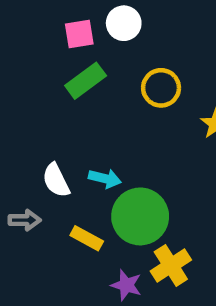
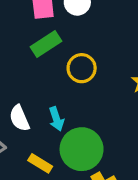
yellow circle: (161, 88) -> (82, 68), moved
cyan arrow: (105, 178) -> (56, 119), turned 55

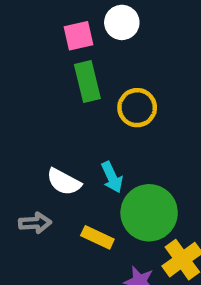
green rectangle: (46, 44) -> (87, 82), turned -64
white semicircle: (19, 118) -> (64, 182), turned -32

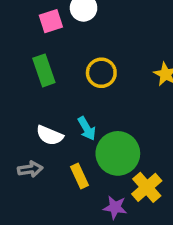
green rectangle: (87, 82) -> (44, 70), moved
yellow rectangle: (97, 237) -> (80, 176), turned 45

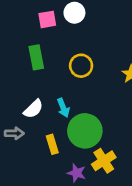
white semicircle: (50, 135) -> (33, 109), turned -75

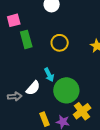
pink square: (47, 19) -> (14, 20), moved
white semicircle: (33, 109) -> (33, 88), moved
yellow rectangle: (52, 144) -> (45, 119), moved

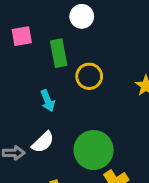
green rectangle: (26, 39) -> (59, 53), moved
cyan arrow: (49, 75) -> (48, 101), moved

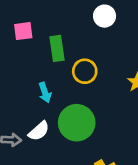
white circle: (82, 16) -> (105, 16), moved
green circle: (94, 150) -> (77, 123), moved

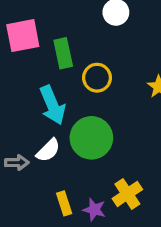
pink square: (23, 31) -> (23, 36), size x1.5
cyan arrow: (45, 92) -> (52, 105), size x1.6

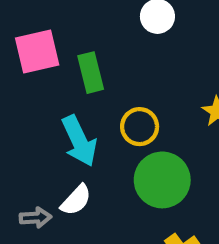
yellow circle: (97, 78) -> (140, 127), moved
green circle: (91, 138) -> (162, 180), moved

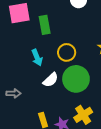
cyan arrow: (79, 141) -> (37, 58), size x0.7
white semicircle: (76, 200) -> (51, 80), moved

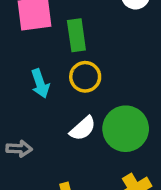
yellow circle: (67, 52) -> (85, 77), moved
cyan arrow: (37, 58) -> (40, 84), moved

